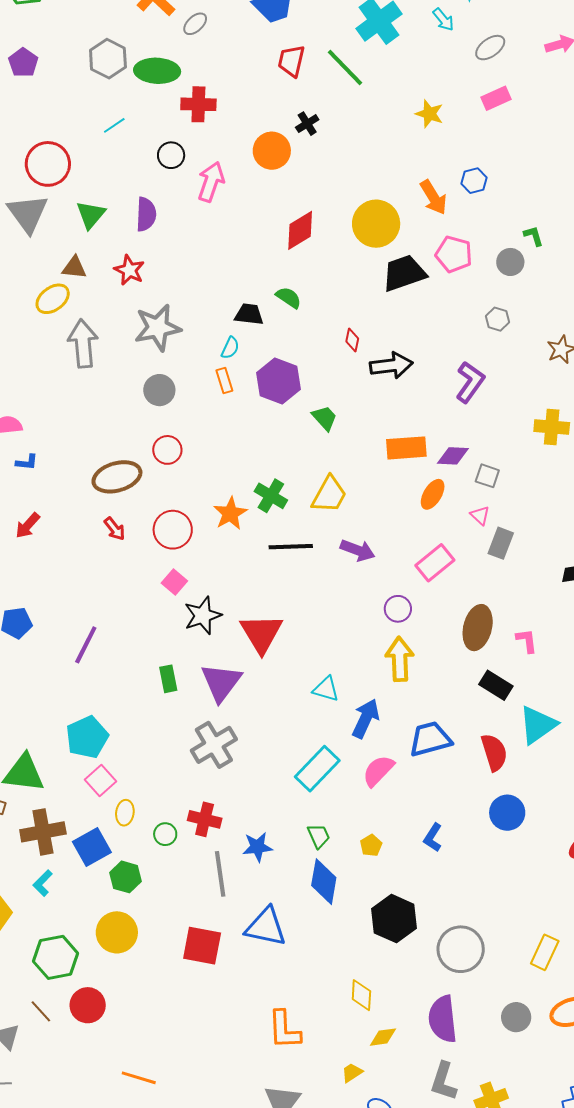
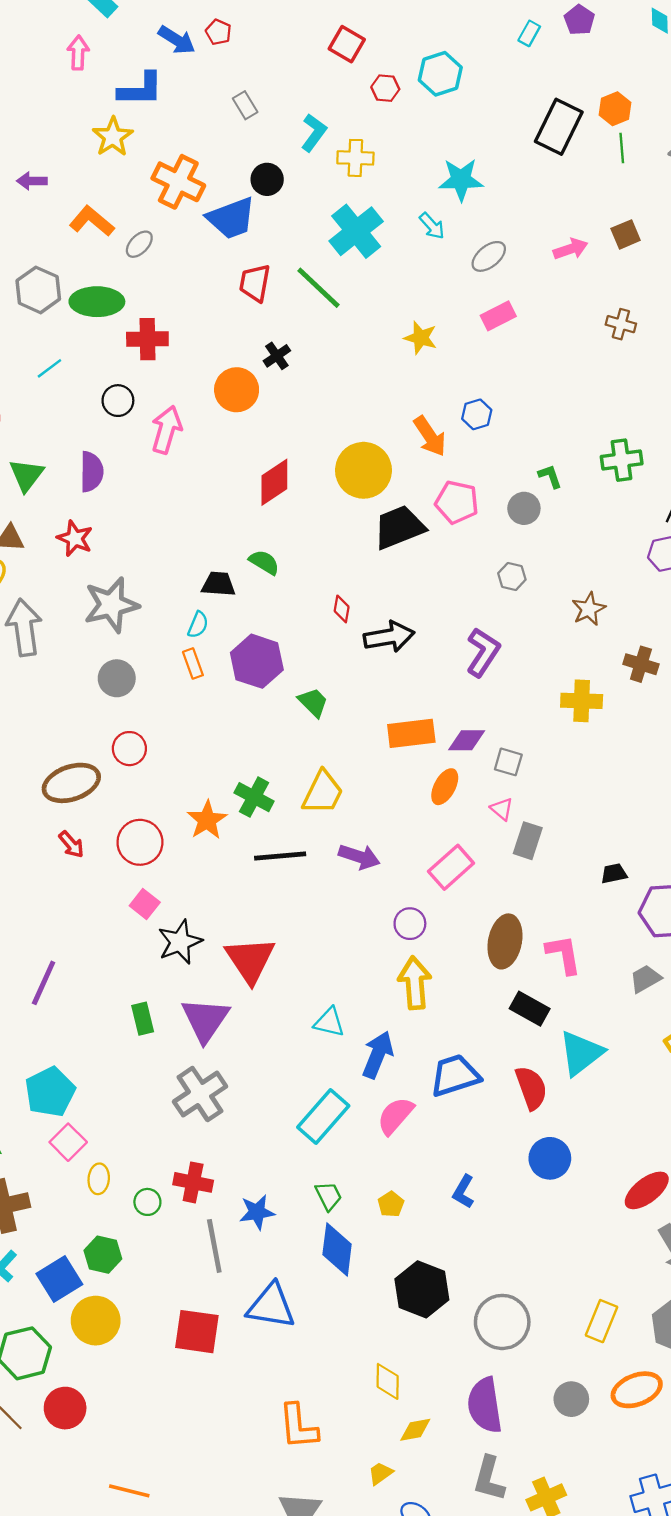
pink L-shape: (527, 641) -> (564, 954), size x1.4
blue square: (92, 847) -> (59, 1279), moved

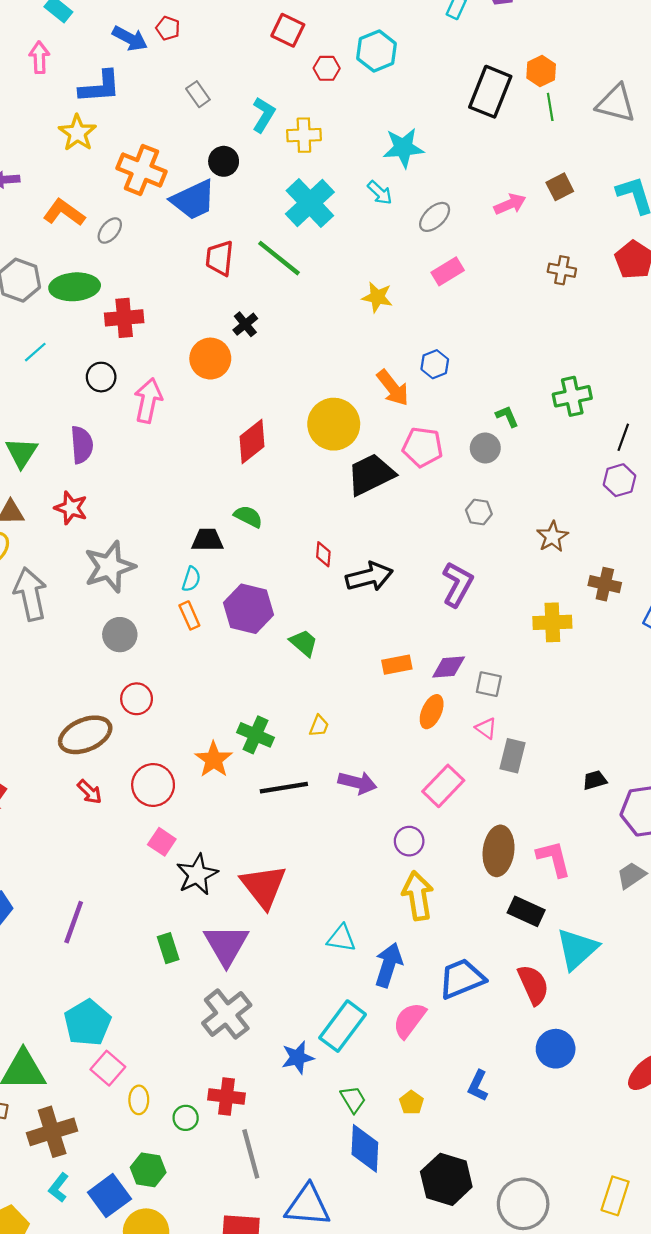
orange rectangle: (411, 733) -> (397, 665), size x0.7
yellow trapezoid: (323, 793) -> (319, 726), size x0.5
blue star: (257, 1212) -> (298, 1058), moved

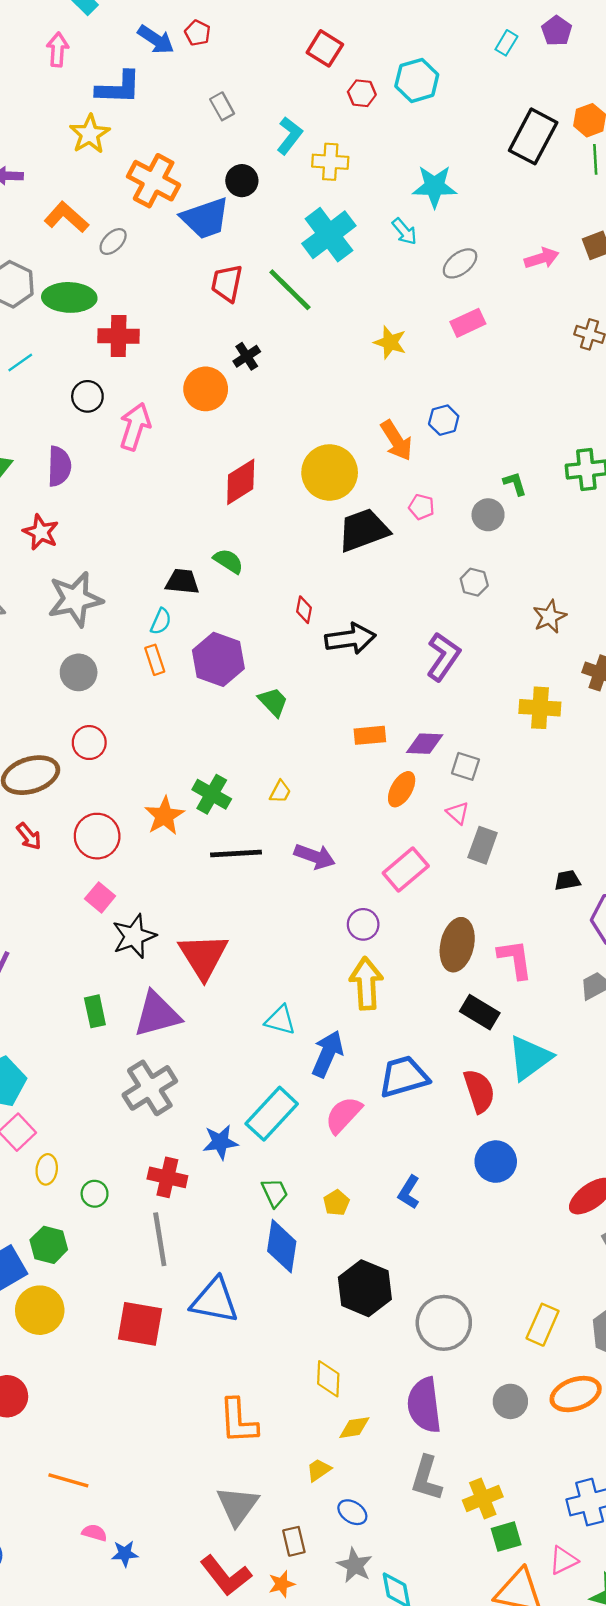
pink pentagon: (423, 447) -> (421, 507), size x0.6
purple triangle: (226, 945) -> (157, 1014), turned 39
red cross: (227, 1097) -> (167, 1177), moved

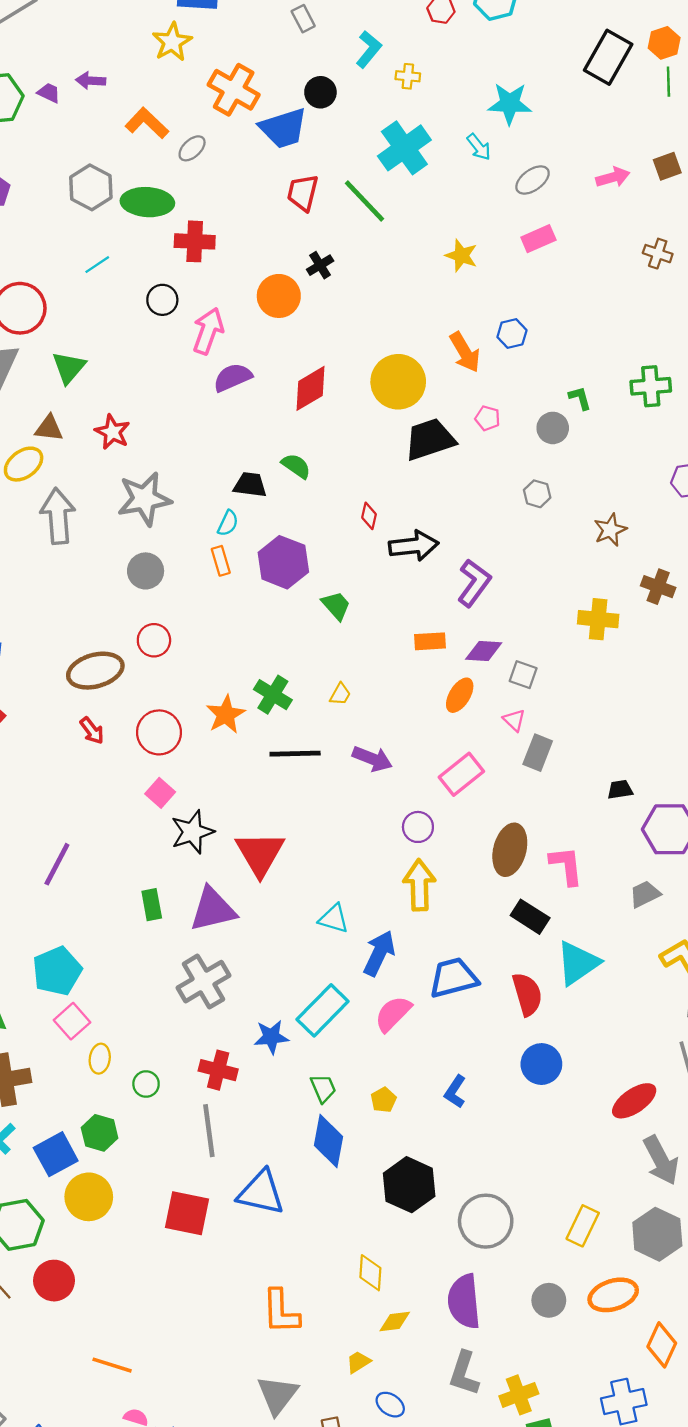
yellow cross: (330, 162) -> (408, 76), size x0.7
purple semicircle: (59, 466) -> (233, 377), moved, turned -117
purple L-shape: (443, 657) -> (474, 583), moved

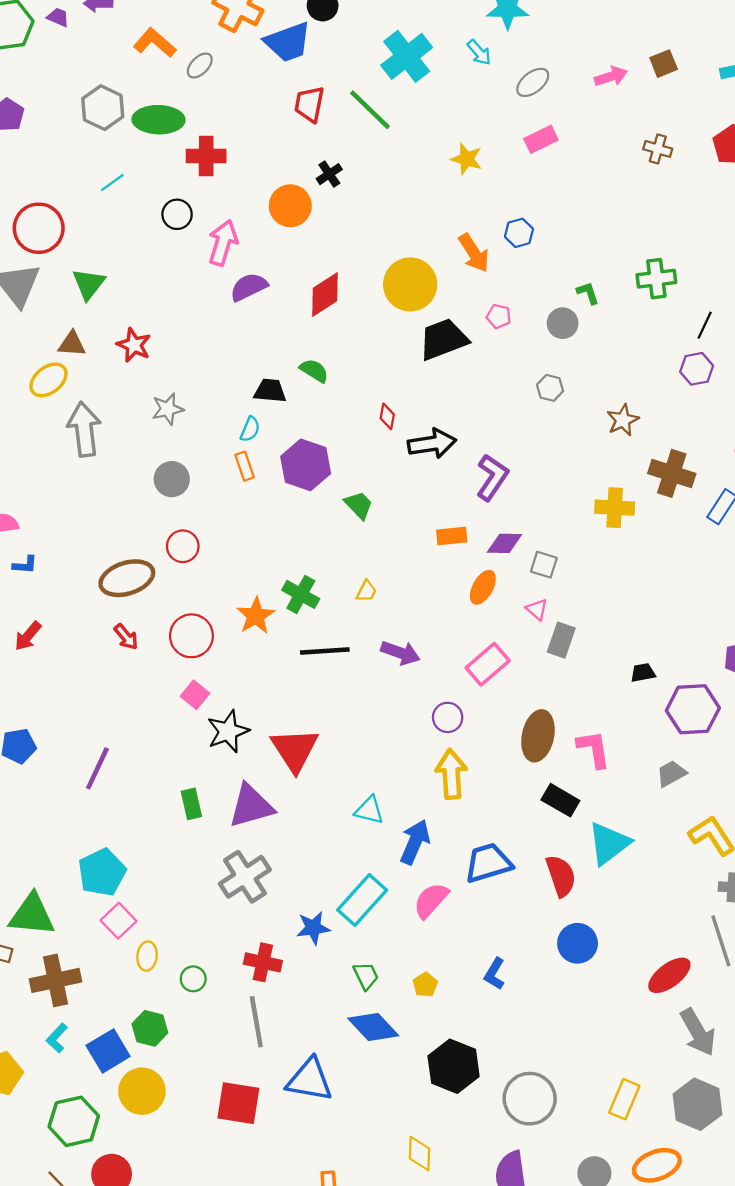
gray star: (144, 499) -> (168, 409), size x0.6
brown cross: (658, 587) -> (672, 473), size x1.4
blue diamond: (329, 1141) -> (373, 1027), turned -51

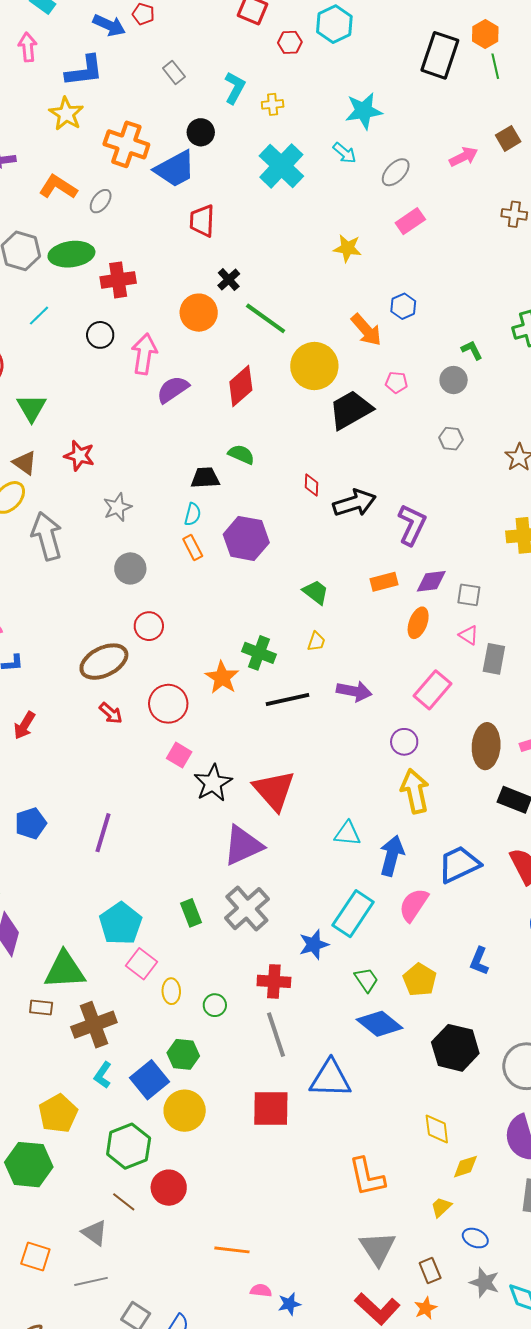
green line: (370, 110) -> (266, 318), moved
brown triangle: (72, 344) -> (25, 463), turned 40
green trapezoid: (359, 505) -> (316, 592), moved
green rectangle: (191, 804) -> (191, 913), moved
yellow pentagon: (425, 985) -> (420, 980), size x1.5

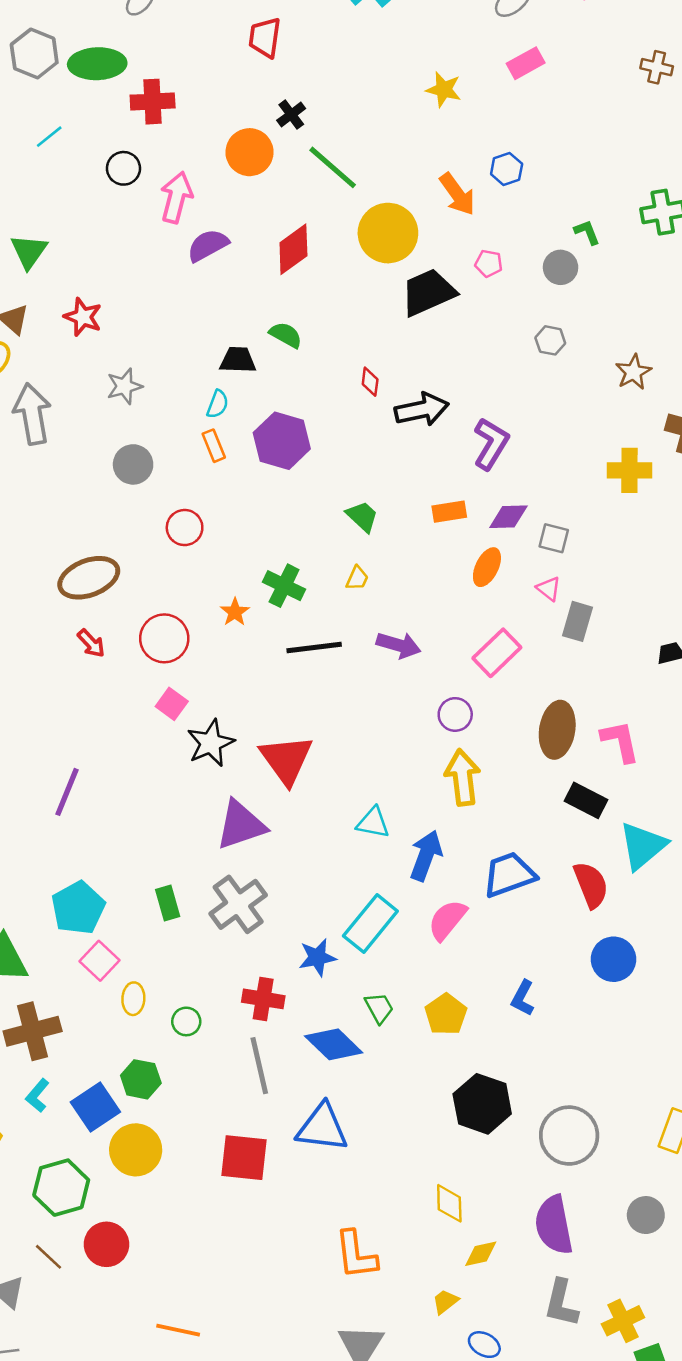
red circle: (149, 626) -> (185, 528), moved
orange star: (222, 678) -> (235, 612), size x0.7
blue diamond: (380, 1024) -> (334, 1044), moved

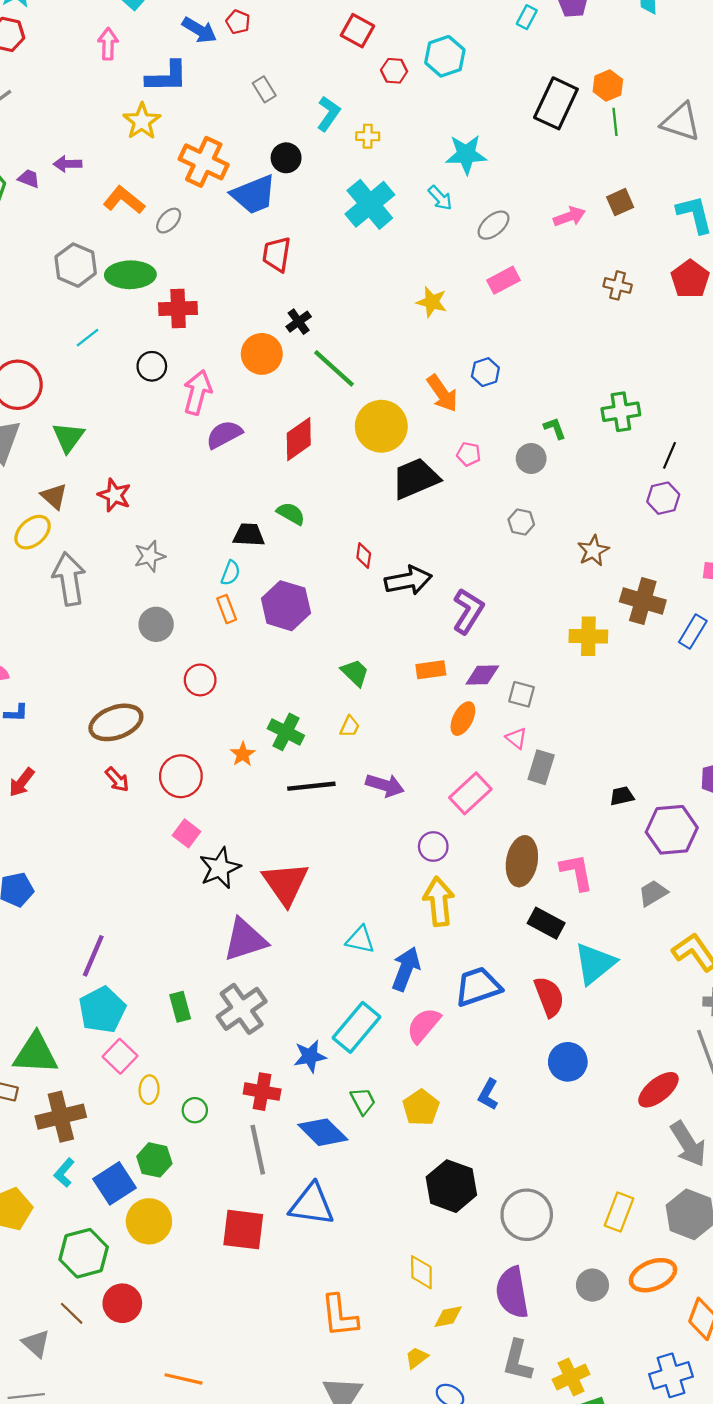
purple line: (67, 792) -> (93, 956), moved

